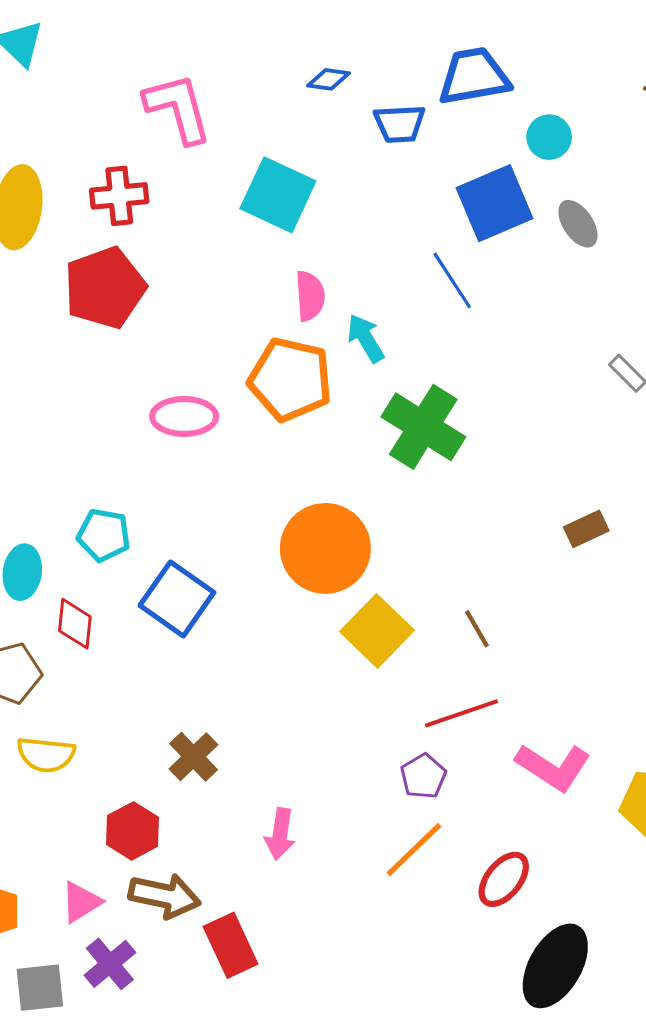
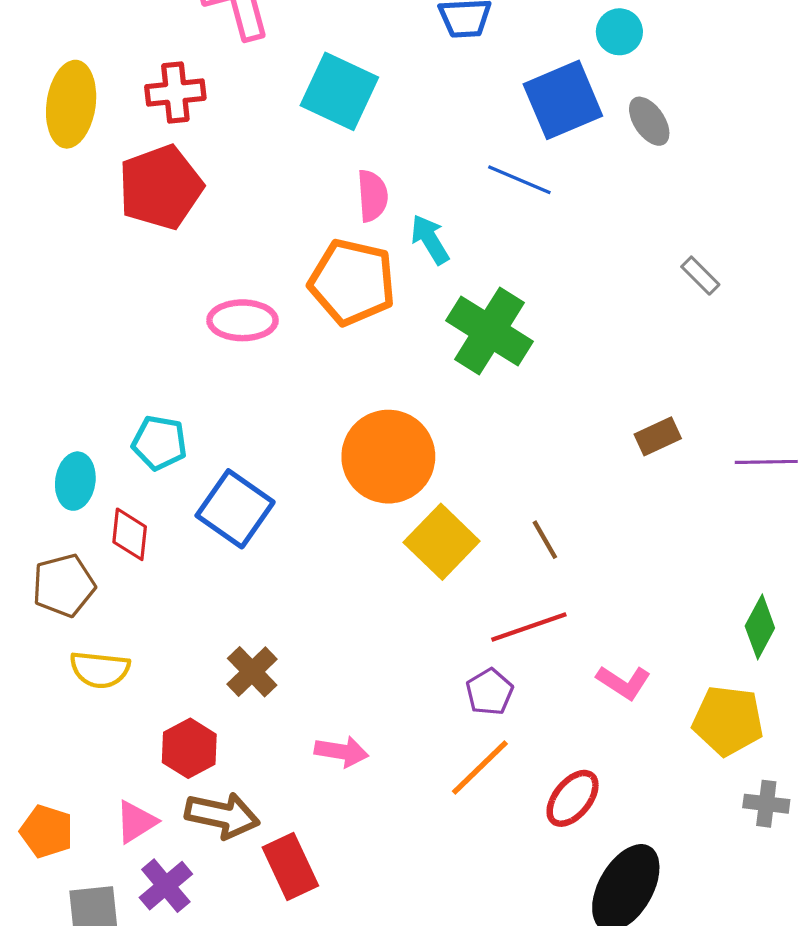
blue line: (452, 280) -> (519, 180), turned -34
pink L-shape: (553, 767) -> (624, 682), size x0.7
pink arrow: (280, 834) -> (342, 752), turned -90

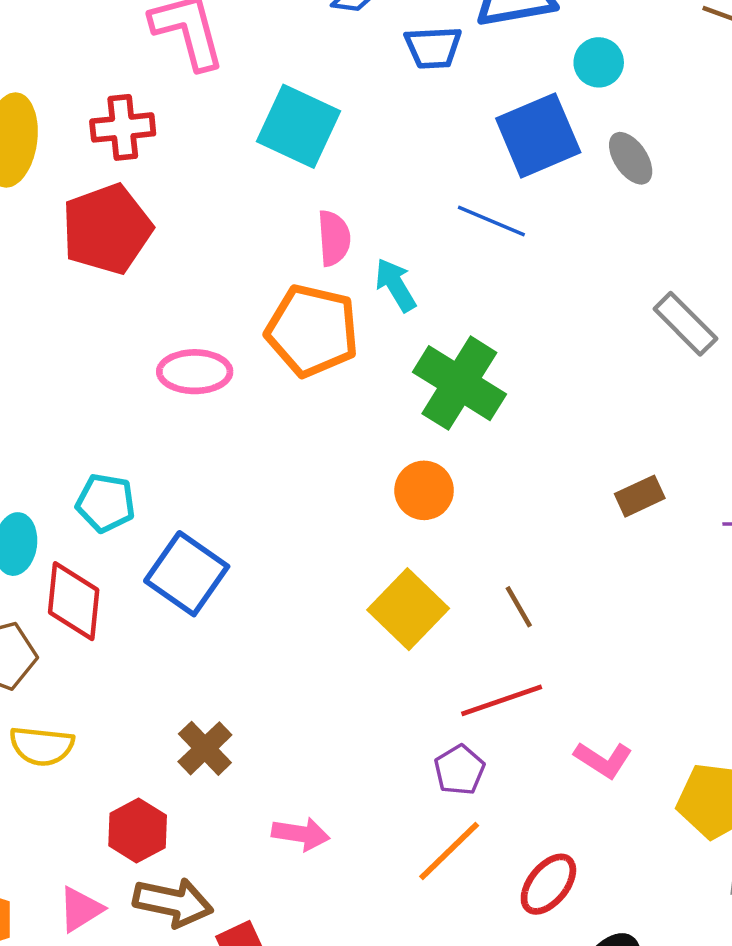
gray rectangle: (700, 276) -> (685, 324), size x1.5
orange circle: (388, 457) -> (424, 490), moved, size x0.6
red diamond: (130, 534) -> (74, 601), size x1.4

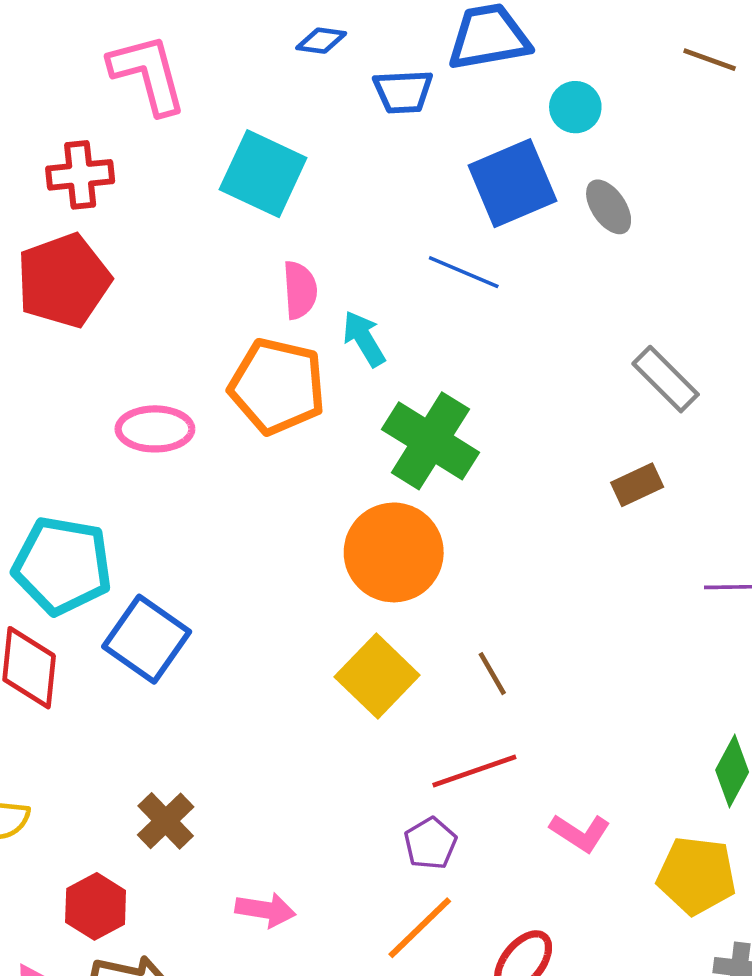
orange circle: (424, 490) -> (394, 552), size x1.6
brown rectangle: (640, 496) -> (637, 485), moved
cyan pentagon: (106, 503) -> (62, 566), size x1.6

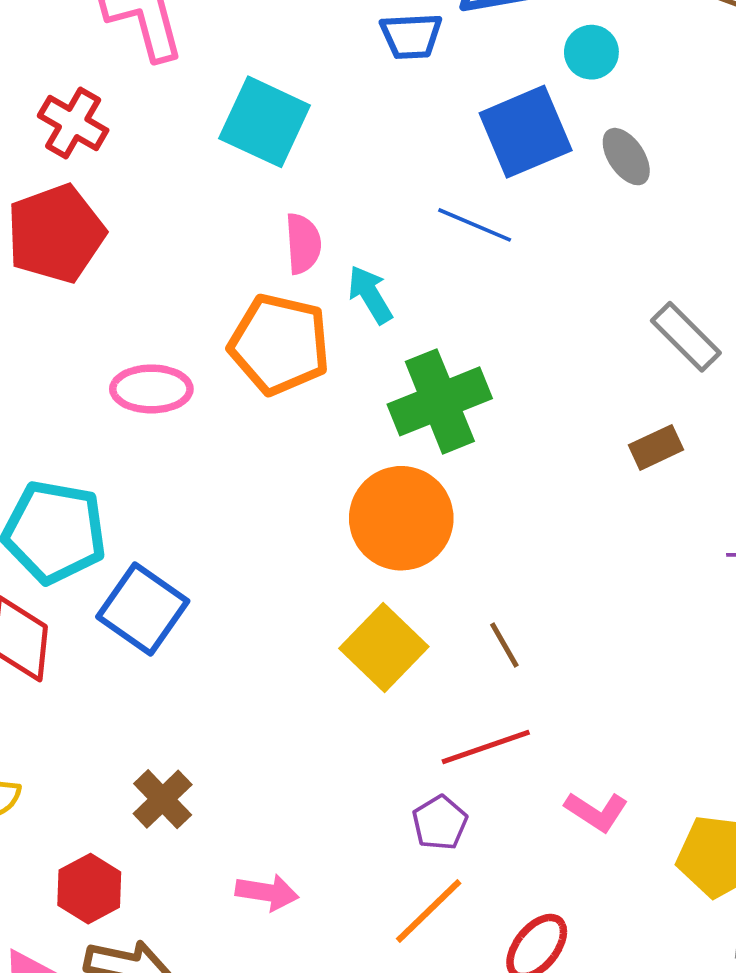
red cross: (80, 175) -> (73, 123), turned 36
green cross: (430, 441) -> (440, 401), turned 36

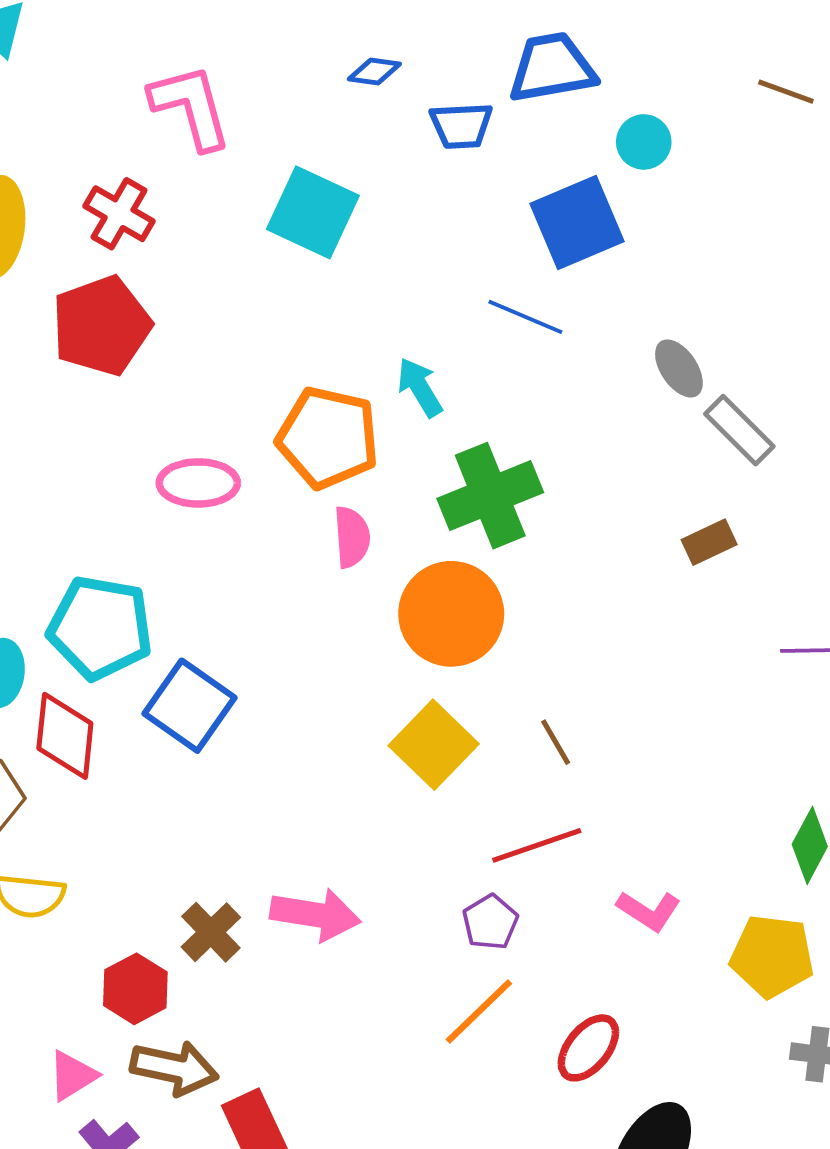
gray ellipse: (626, 157) -> (679, 368), moved
pink semicircle: (303, 244) -> (352, 537), moved
brown cross: (163, 799) -> (211, 932), moved
pink arrow: (267, 892) -> (315, 915), moved, size x1.4

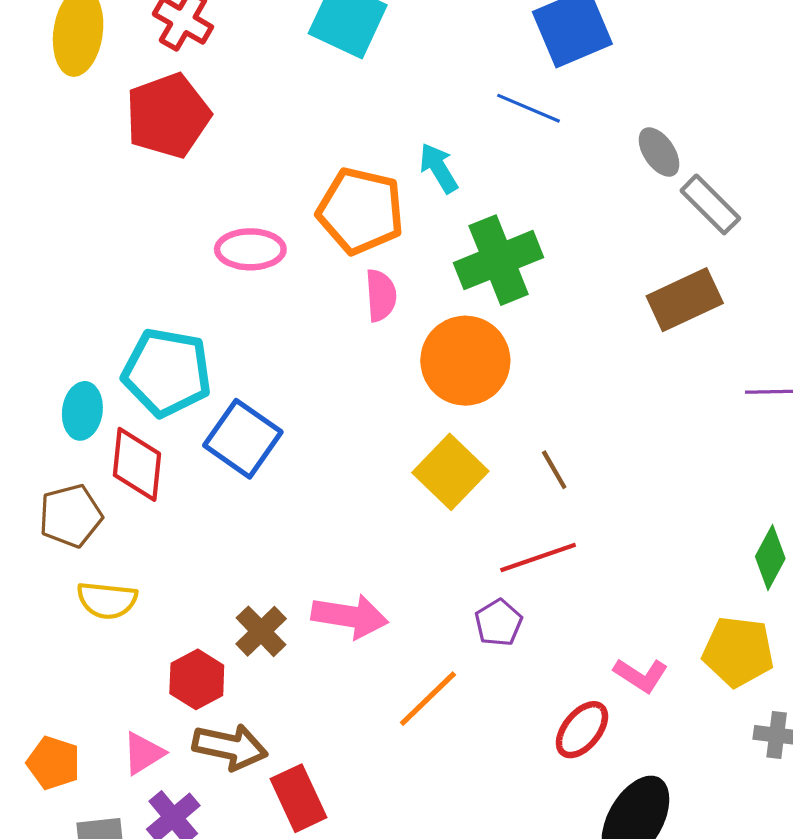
brown rectangle: (709, 542) -> (685, 300), size x1.6
pink L-shape: (649, 911) -> (641, 675), moved
orange line: (479, 1011) -> (428, 699), moved

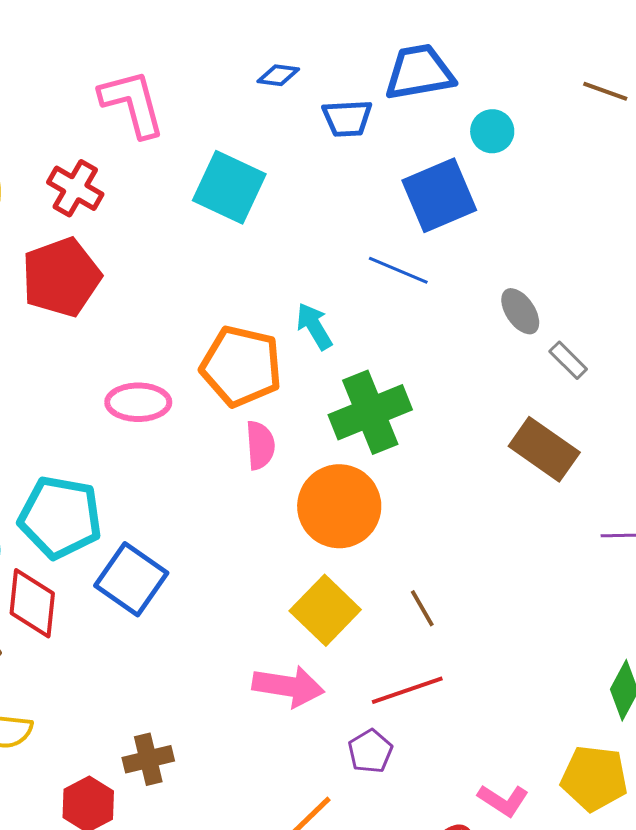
gray rectangle: (710, 204) -> (568, 360), size x0.7
brown rectangle: (685, 300) -> (544, 449), turned 60
pink arrow: (350, 616) -> (288, 686), moved
brown cross: (261, 631) -> (148, 759), turned 30

